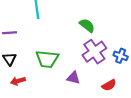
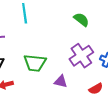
green semicircle: (87, 25) -> (81, 20), moved

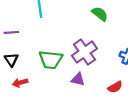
purple cross: (81, 56) -> (84, 52), moved

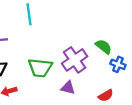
green semicircle: (100, 14) -> (104, 47), moved

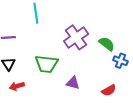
purple cross: (75, 60) -> (76, 37), moved

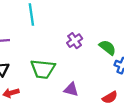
purple cross: (76, 37) -> (75, 41), size x0.6

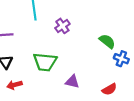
purple cross: (75, 41) -> (62, 26), moved

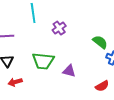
purple triangle: (72, 82) -> (69, 71), moved

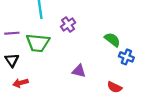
green trapezoid: (43, 61) -> (38, 43), moved
red semicircle: (102, 86) -> (115, 87), turned 56

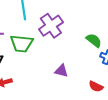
purple cross: (68, 25) -> (51, 26), size x1.6

